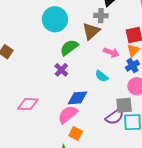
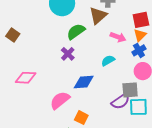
cyan semicircle: (102, 76) -> (108, 61), turned 112
pink diamond: (28, 104) -> (26, 78), moved
pink semicircle: (68, 114) -> (60, 100), moved

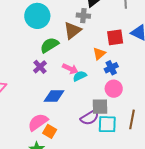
orange triangle: (140, 35) -> (99, 54), moved
pink arrow: (118, 37) -> (70, 69), moved
pink semicircle: (60, 100) -> (38, 122), moved

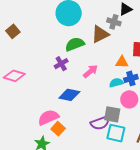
orange triangle: (99, 54) -> (122, 62), turned 32
pink arrow: (70, 69) -> (90, 71), turned -77
cyan semicircle: (80, 76) -> (116, 83), moved

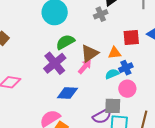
gray cross: (114, 22) -> (101, 14), turned -32
brown triangle: (100, 34) -> (90, 53), moved
purple cross: (61, 64) -> (55, 63), size x1.6

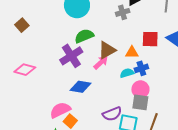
gray square: (113, 106) -> (140, 102), moved

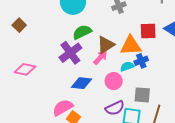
orange triangle: (132, 52) -> (131, 46), size x1.6
pink circle: (140, 89) -> (114, 81), moved

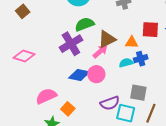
orange triangle: (131, 46) -> (132, 42), size x0.6
pink circle: (114, 81) -> (96, 74), moved
pink semicircle: (63, 108) -> (46, 96), moved

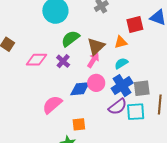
purple cross: (71, 44) -> (63, 61), size x0.6
pink diamond: (24, 56) -> (36, 60), moved
blue cross: (141, 59) -> (122, 86), moved, size x1.5
pink semicircle: (46, 96) -> (52, 105), moved
orange square: (68, 109) -> (79, 124), turned -32

